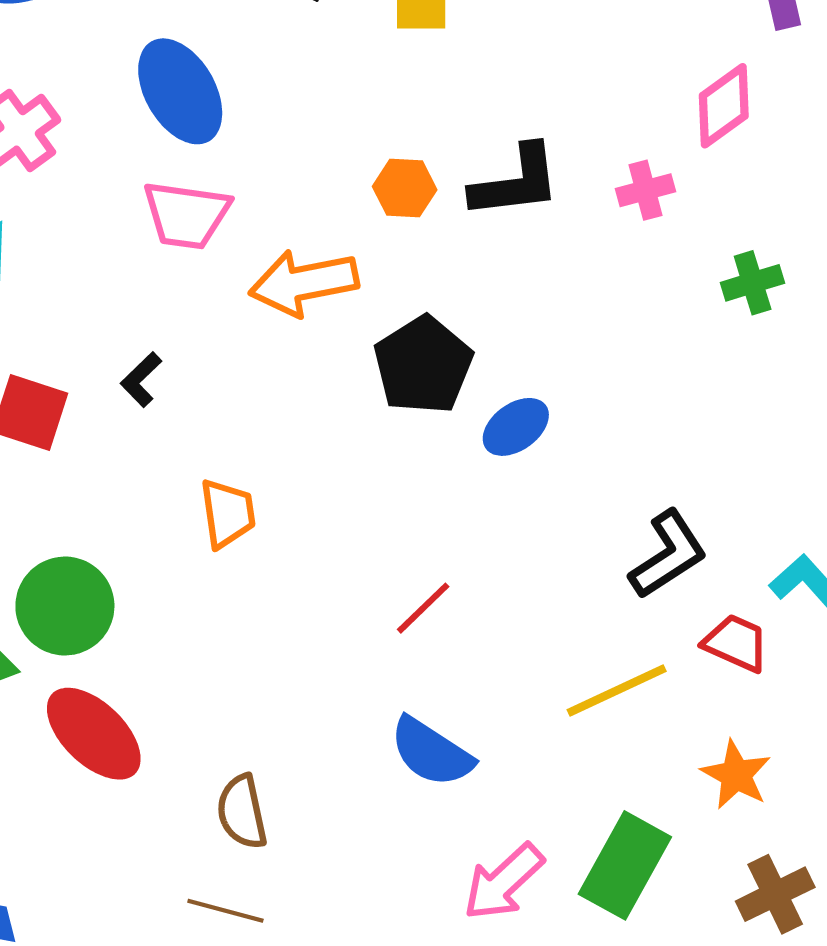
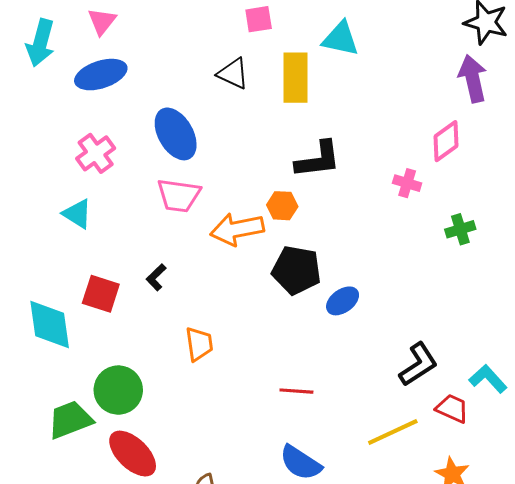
black L-shape: (516, 182) -> (318, 160), moved
orange hexagon: (405, 188) -> (282, 206), moved
pink cross: (645, 190) -> (407, 183), turned 32
black pentagon: (423, 365) -> (296, 270), turned -30
red line: (423, 608) -> (296, 391), turned 48

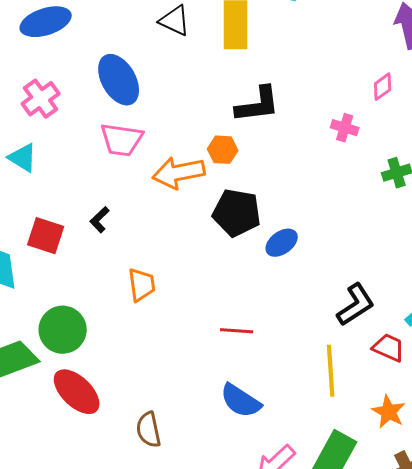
pink diamond: (446, 141) -> (383, 87), size x0.7
yellow line: (393, 432) -> (331, 371), turned -69

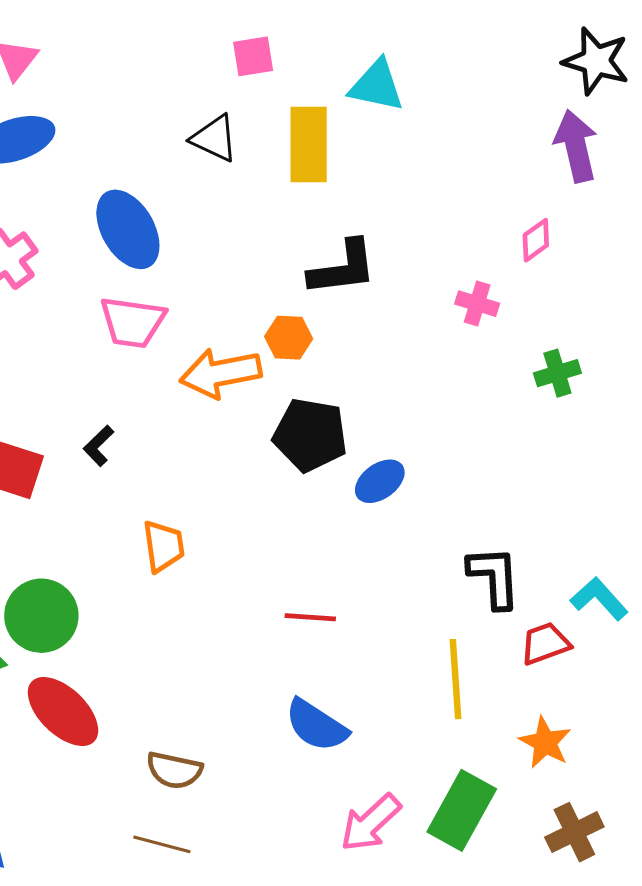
black L-shape: (356, 305) -> (494, 577), turned -60
red trapezoid: (389, 348) -> (545, 644), turned -44
brown semicircle: (149, 430) -> (174, 770), turned -66

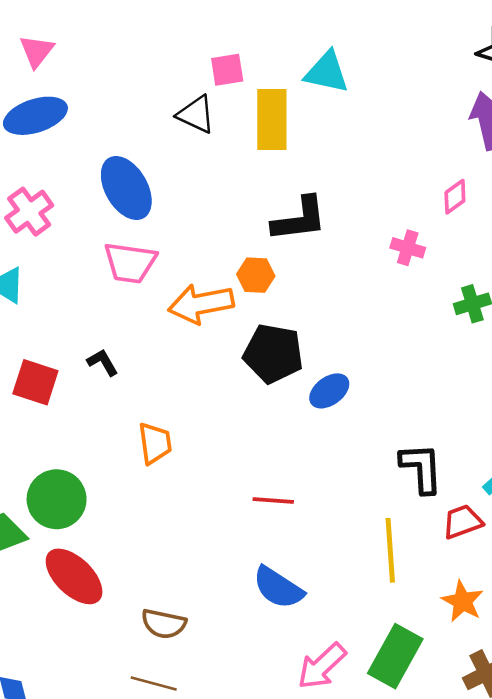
pink square: (253, 56) -> (227, 70), moved
black L-shape: (99, 446) -> (103, 362), turned 104

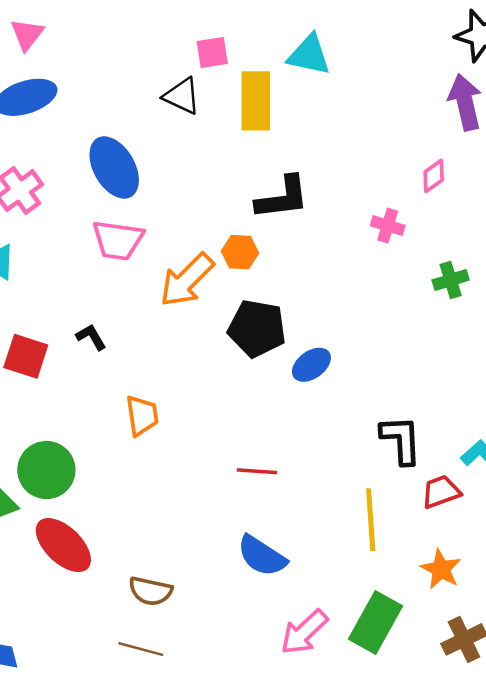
orange arrow: (201, 304) -> (187, 280), turned -34

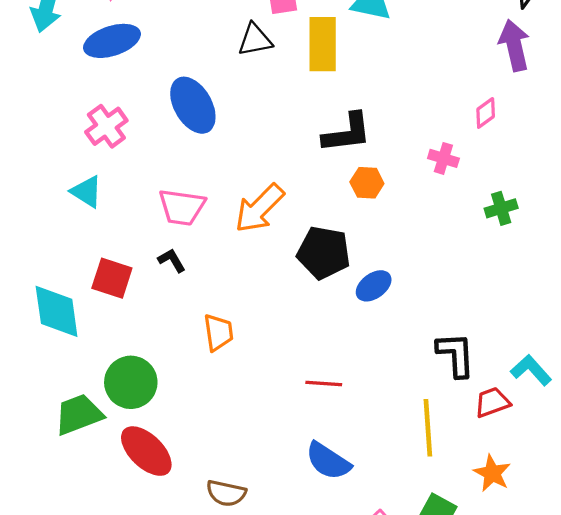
black triangle: (182, 96) -> (255, 40), turned -36
pink trapezoid: (118, 240) -> (182, 207), moved
orange hexagon: (240, 252) -> (367, 183), moved

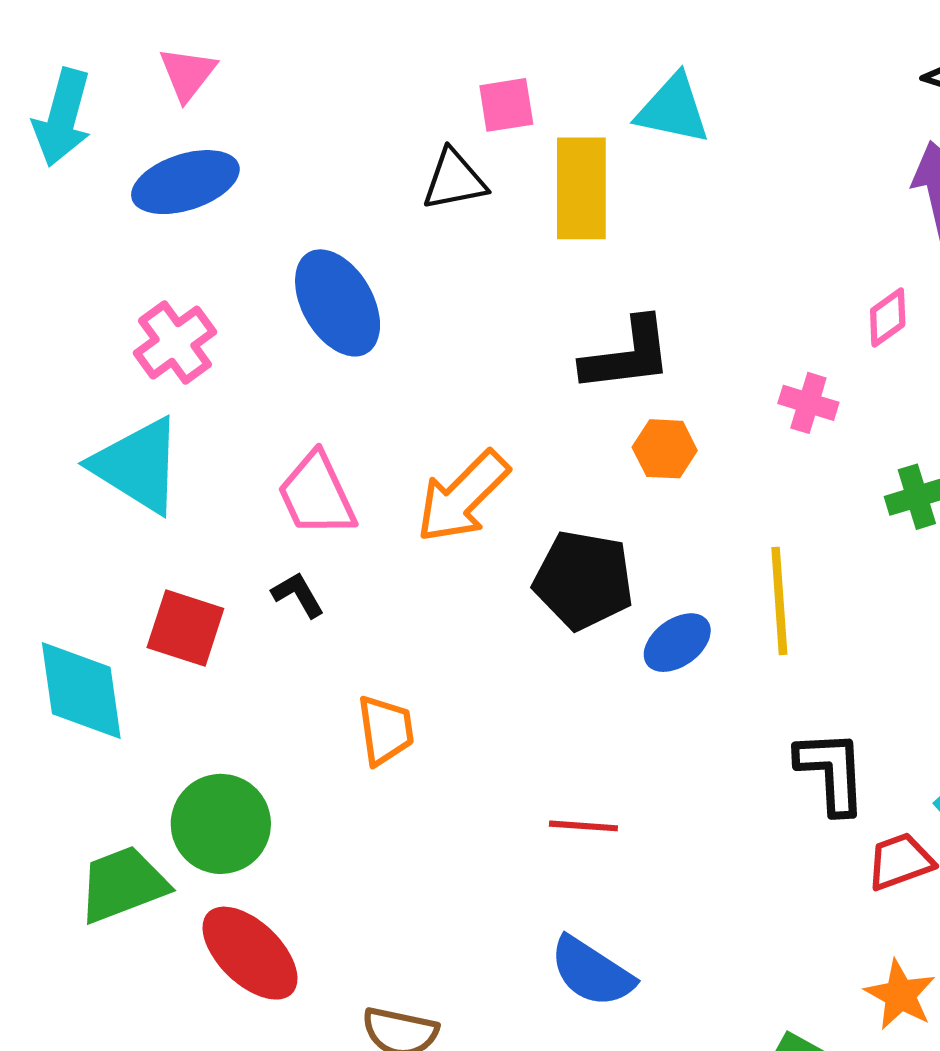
cyan triangle: (86, 192) -> (137, 465), size x1.6
pink trapezoid: (182, 207) -> (317, 495), turned 57
yellow line: (428, 428) -> (779, 601), moved

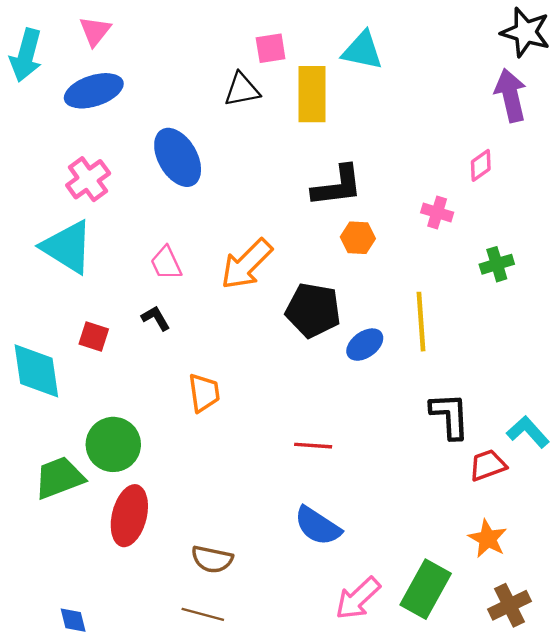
pink trapezoid: (317, 495) -> (166, 263), size x0.7
red square: (185, 628) -> (94, 337), size x0.7
red ellipse: (250, 953) -> (129, 516), turned 60

